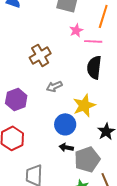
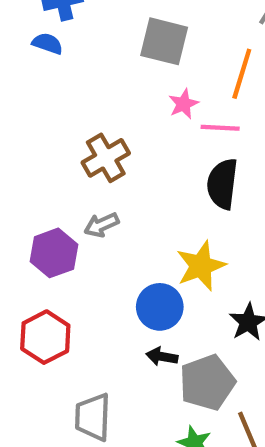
gray arrow: (54, 86) -> (101, 225), moved

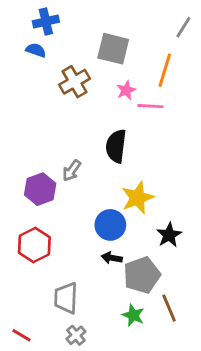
brown cross: (106, 158) -> (75, 82), moved
black semicircle: (222, 184) -> (116, 146), moved
gray arrow: (101, 225) -> (72, 170), turned -30

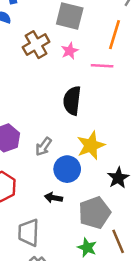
pink star: (126, 90) -> (70, 51), moved
gray arrow: (72, 170) -> (43, 147), moved
black arrow: (112, 258) -> (53, 198), moved

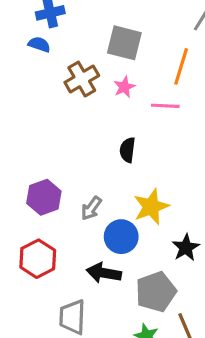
black semicircle: (72, 101) -> (127, 150), size x0.7
black arrow: (53, 198) -> (104, 273), size x1.5

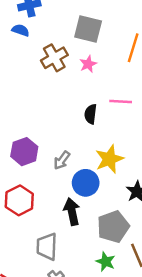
pink line: (165, 106) -> (121, 102), moved
black arrow: (104, 273) -> (72, 212), turned 68

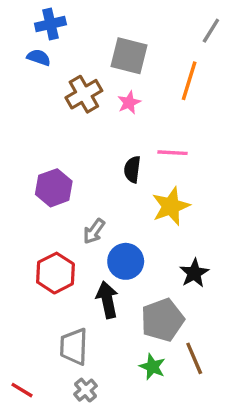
purple hexagon: (24, 152) -> (54, 188), moved
yellow star: (109, 159) -> (171, 206), moved
red hexagon: (19, 200) -> (55, 273), moved

